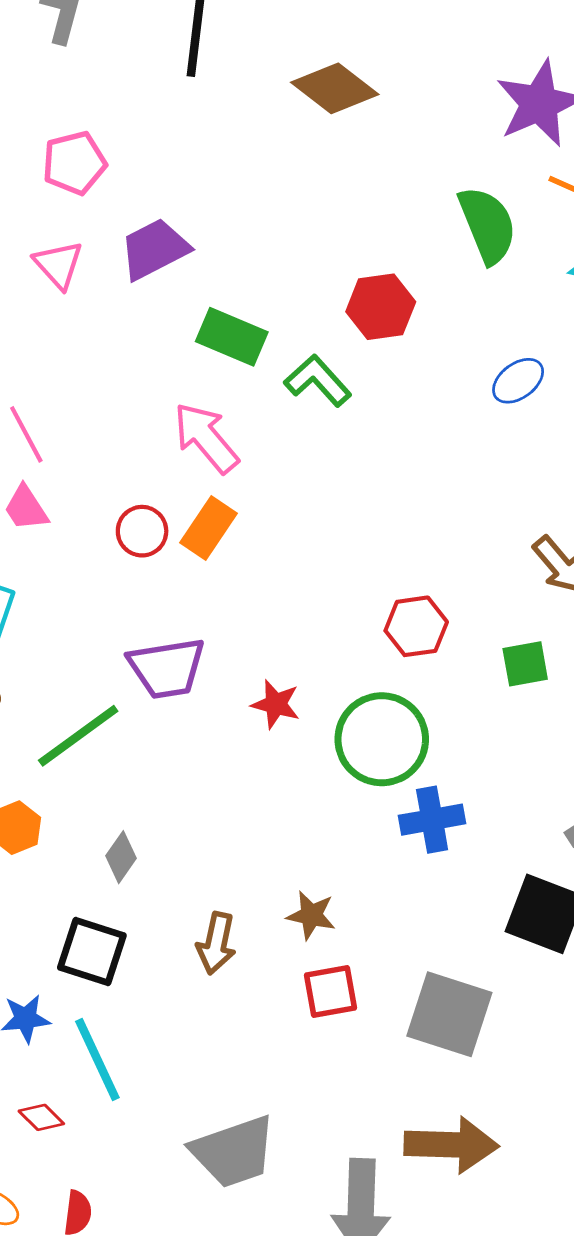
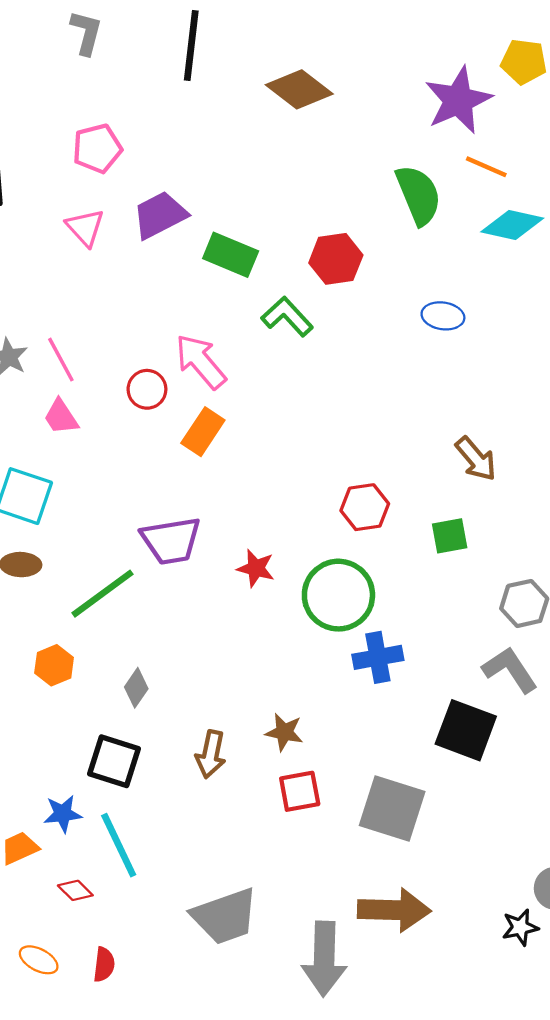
green rectangle: (232, 337) -> (231, 255), moved
blue ellipse: (518, 381) -> (443, 316), turned 45
red circle: (142, 531) -> (147, 389), moved

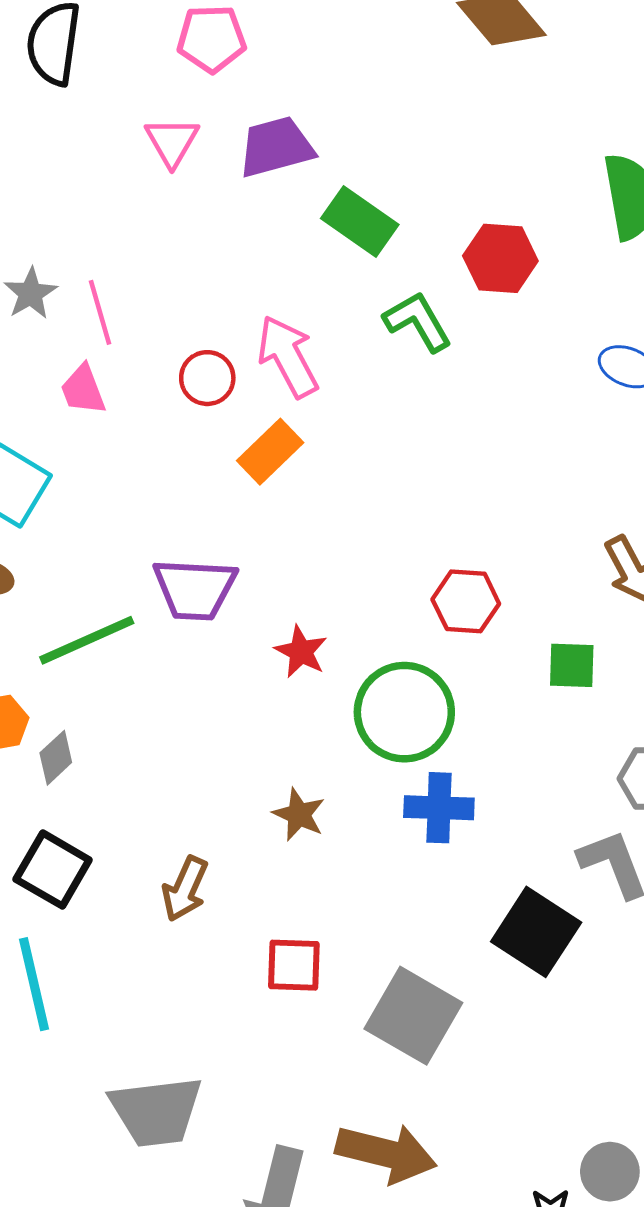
gray diamond: (136, 688) -> (56, 758), moved
brown star: (284, 732) -> (299, 815), moved

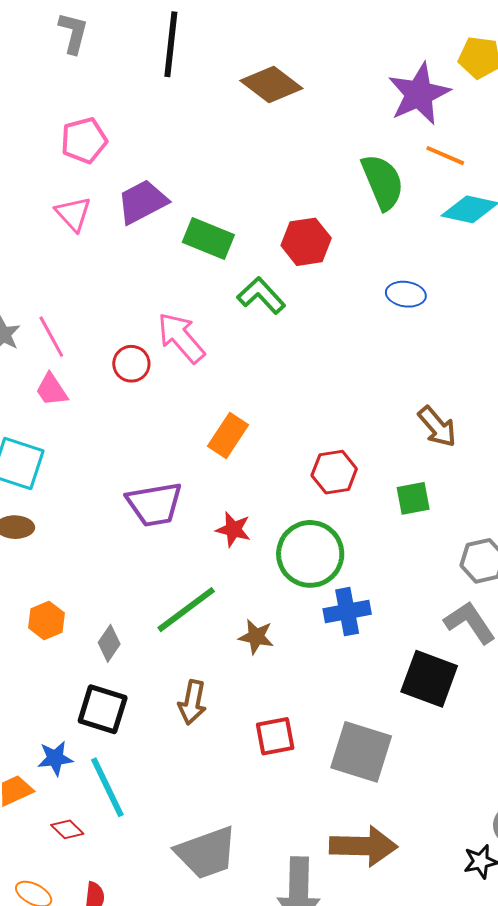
orange rectangle: (270, 452) -> (228, 436), moved
green line: (87, 640) -> (186, 610), moved
gray diamond: (56, 758) -> (109, 643), moved

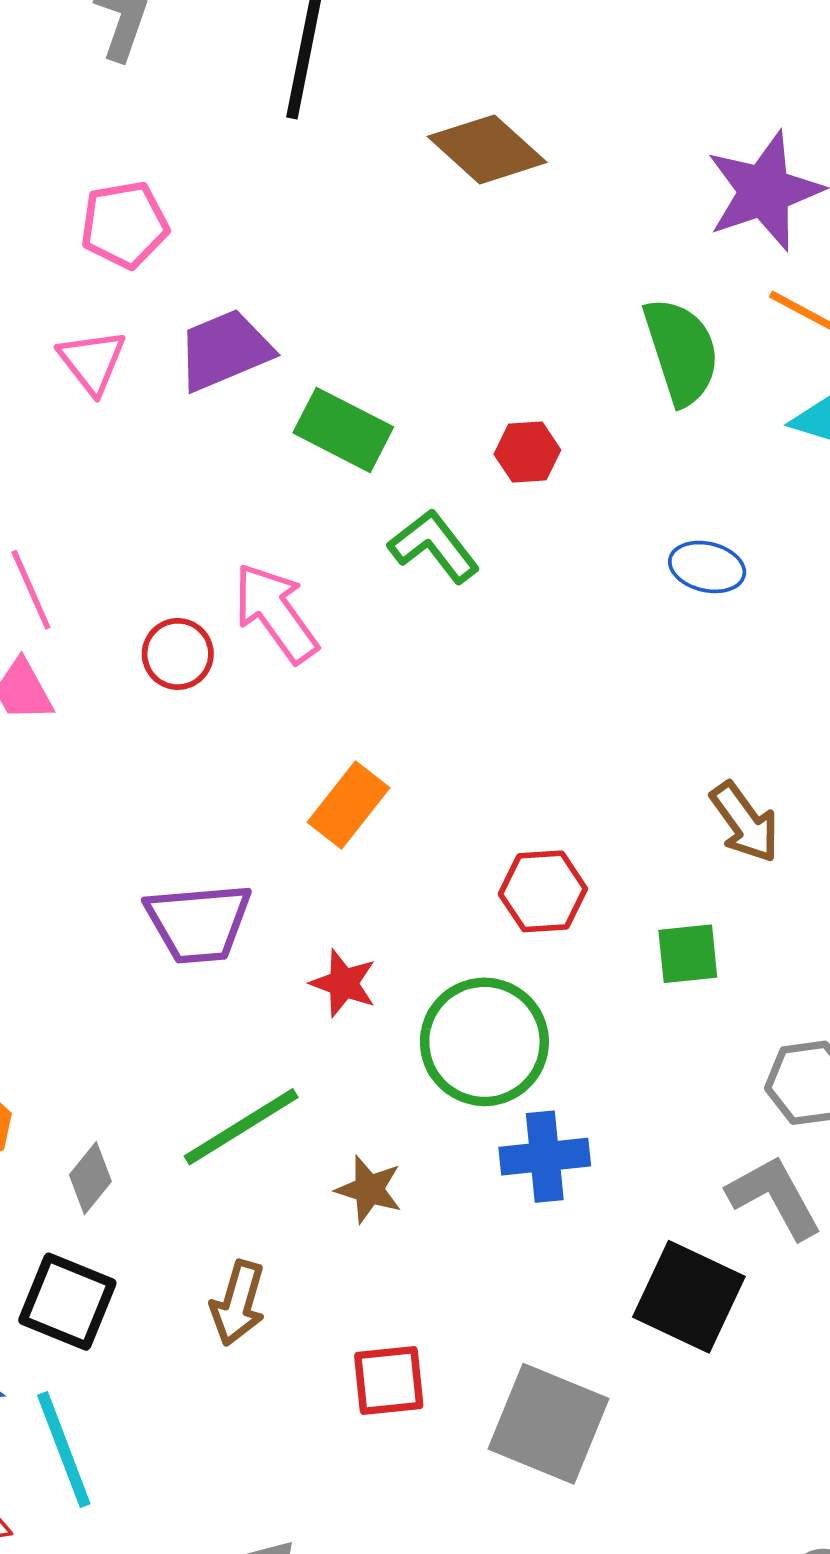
red hexagon: (306, 242) -> (527, 452), size x0.7

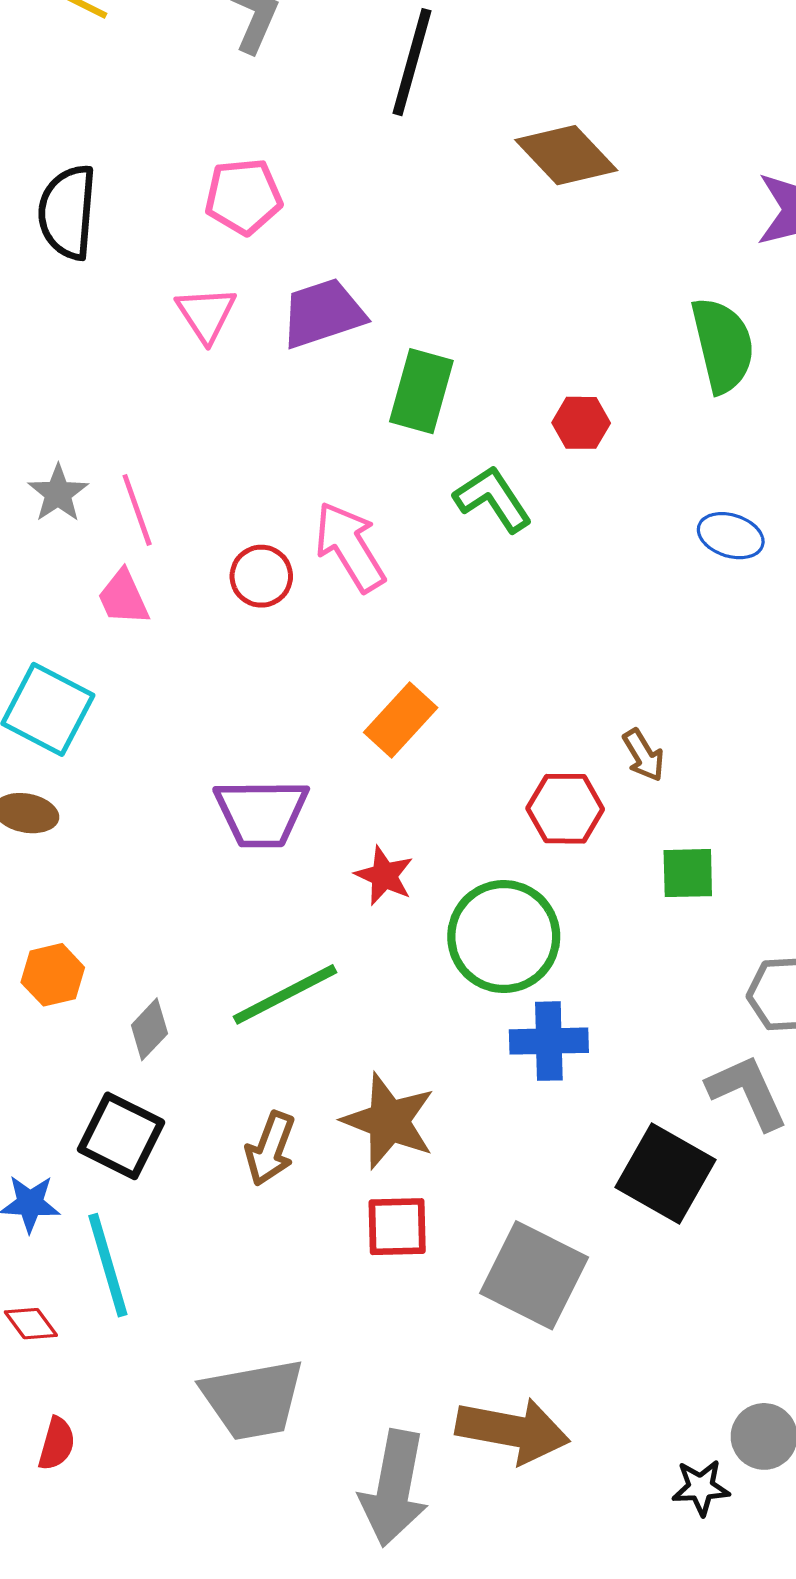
green rectangle: (343, 430) -> (421, 391), turned 74
brown arrow: (745, 822) -> (644, 755), moved, size x0.7
brown star: (369, 1189) -> (389, 1121), moved, size x1.6

